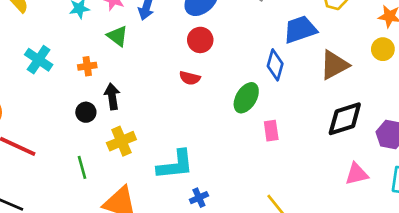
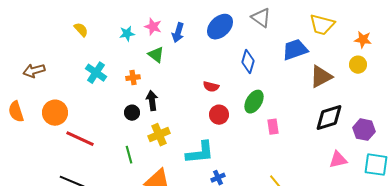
red circle: (200, 40) -> (219, 115), moved
blue diamond: (275, 65) -> (248, 62), moved

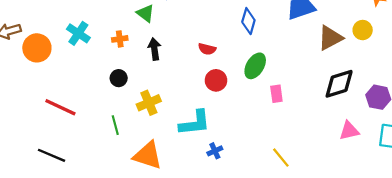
yellow circle: (358, 65) -> (363, 30), moved
black arrow: (152, 101) -> (154, 49), moved
orange circle: (55, 113) -> (37, 48), moved

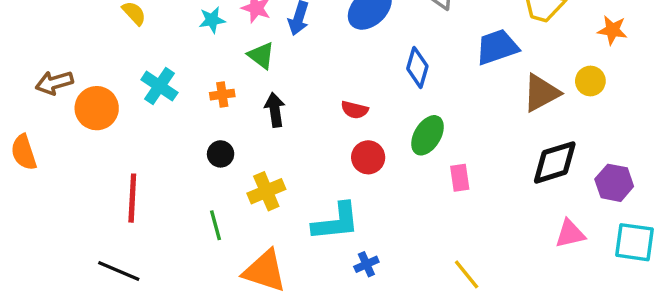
red line: (60, 107) -> (132, 198), turned 68

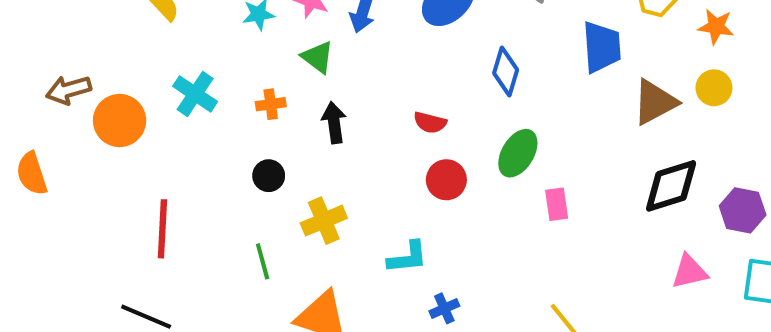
orange star: (612, 30) -> (716, 27), moved
blue trapezoid: (497, 47) -> (602, 47), turned 105
cyan L-shape: (336, 222) -> (408, 257), size x0.7

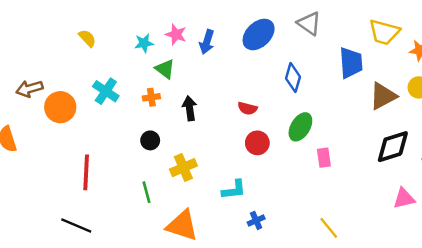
green triangle: (318, 57) -> (165, 69), moved

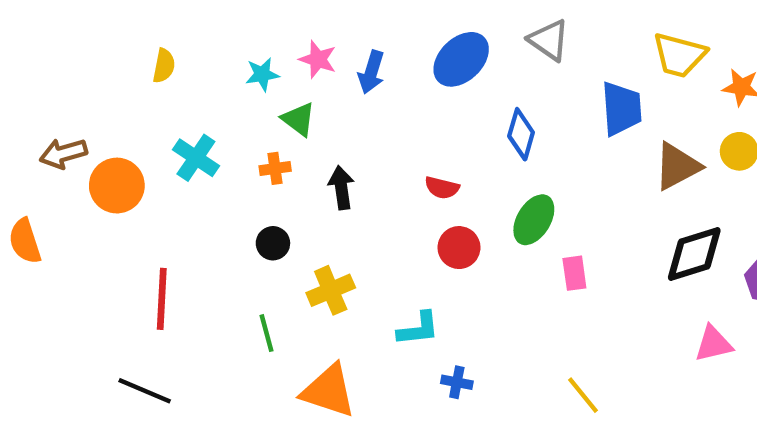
yellow semicircle: (87, 38) -> (164, 66), turned 54
blue cross: (256, 220) -> (457, 382), turned 35

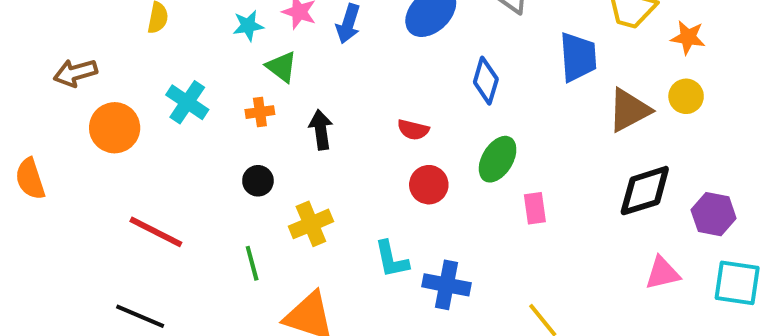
brown arrow: (63, 153) -> (75, 73), moved
red line: (162, 299) -> (156, 232), turned -66
cyan L-shape: (418, 329) -> (391, 259), turned 84
blue cross: (457, 382) -> (446, 285), moved, size x1.6

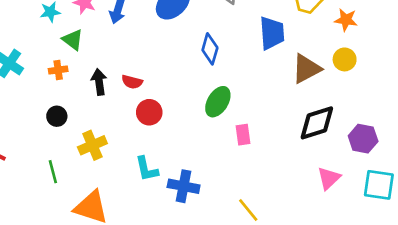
red semicircle: (413, 130) -> (132, 82), moved
red circle: (429, 185) -> (149, 112), moved
pink triangle: (663, 273) -> (329, 178), turned -30

